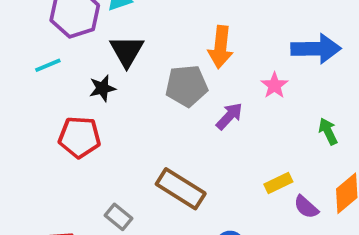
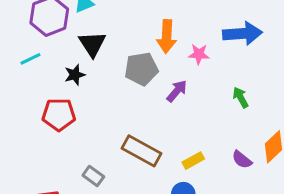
pink star: (274, 85) -> (199, 54), moved, turned -30
green arrow: (328, 131) -> (241, 97), moved
yellow rectangle: (278, 183) -> (193, 161), moved

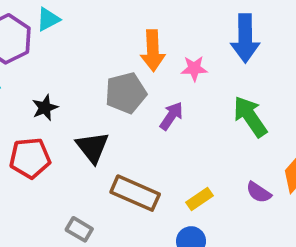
blue arrow: (242, 34) -> (245, 38), turned 99
black triangle: (92, 44) -> (92, 147), moved
green arrow: (241, 97) -> (250, 116), size x1.6

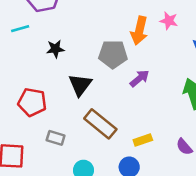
pink star: (194, 68) -> (169, 21), moved
red pentagon: (30, 158) -> (32, 102), moved
gray rectangle: (79, 229) -> (56, 138), turned -30

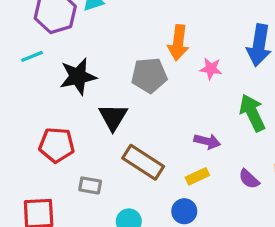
pink star: (169, 21) -> (211, 69), moved
black star: (55, 49) -> (78, 76), size x1.6
purple arrow: (140, 78) -> (207, 141), moved, turned 60

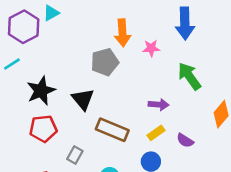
black star: (78, 76) -> (41, 91), moved
purple semicircle: (249, 179) -> (185, 141), moved
gray rectangle: (90, 185) -> (75, 155), turned -60

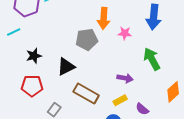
black star: (41, 91) -> (34, 56), size x0.7
black triangle: (83, 99) -> (66, 67), turned 36

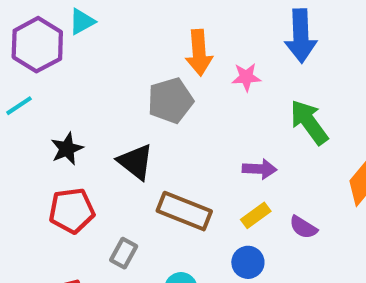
black triangle: (66, 67) -> (136, 162), turned -48

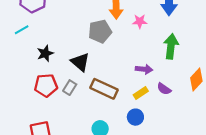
green arrow: (309, 122) -> (171, 46), turned 40
purple semicircle: (303, 227) -> (164, 89), moved
gray rectangle: (124, 253) -> (70, 88), moved

